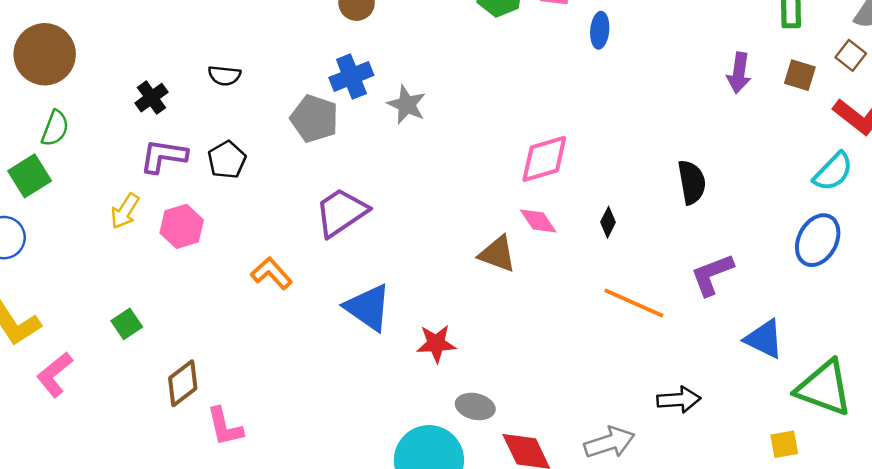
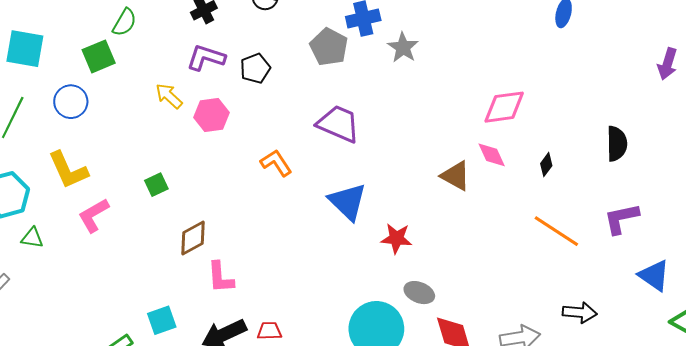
yellow arrow: (125, 211) -> (169, 96), turned 92
purple trapezoid: (341, 212) -> (338, 124), turned 48

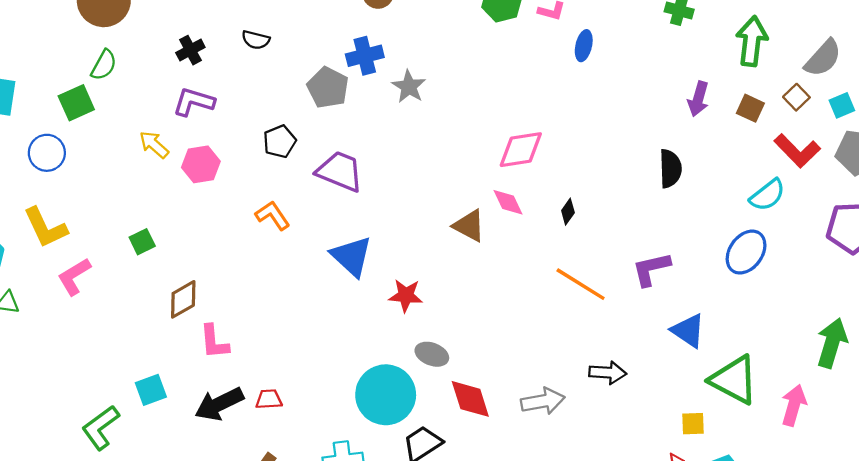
black pentagon: (255, 68) -> (280, 141), moved
black semicircle: (617, 144) -> (670, 168), moved

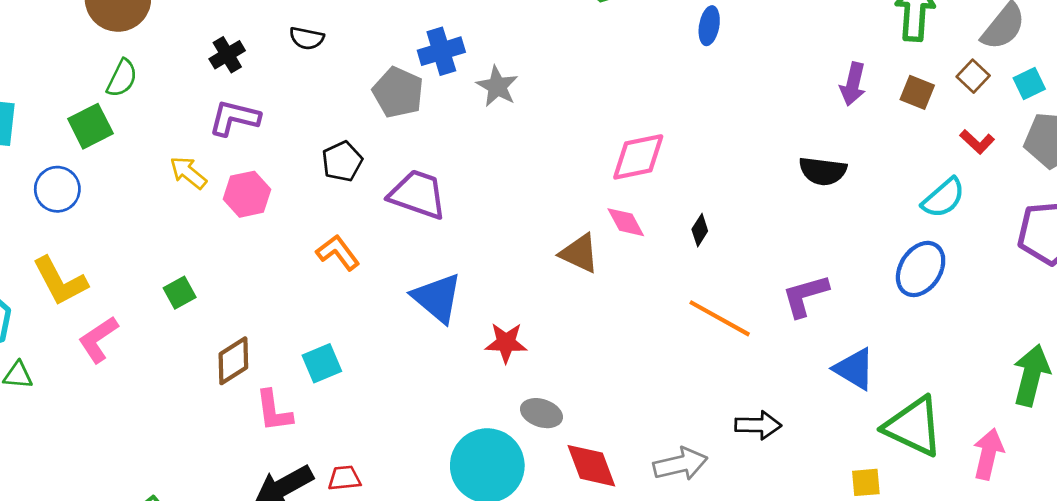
red L-shape: (797, 151) -> (977, 142), size x0.6
black semicircle: (670, 168) -> (823, 171), turned 102
cyan square: (151, 390) -> (322, 363), moved

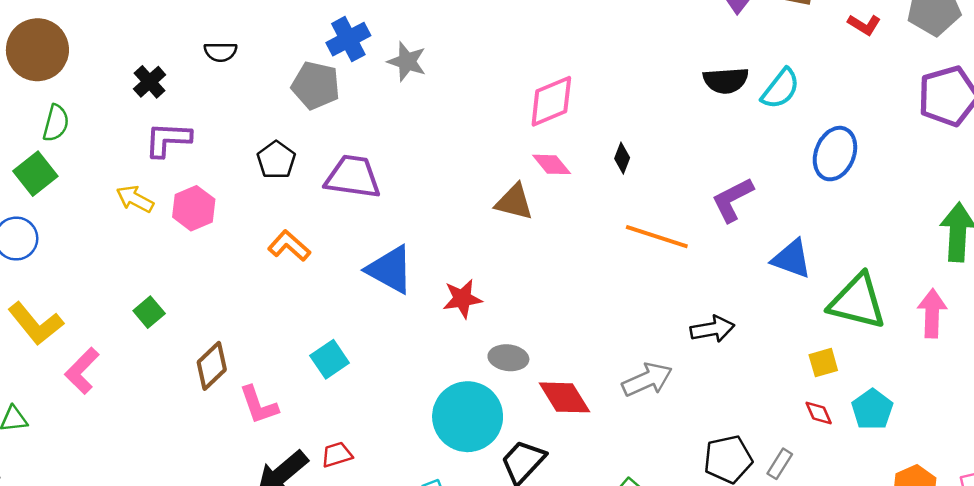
cyan semicircle: (943, 198) -> (780, 89), moved
cyan square: (322, 363) -> (330, 359), moved

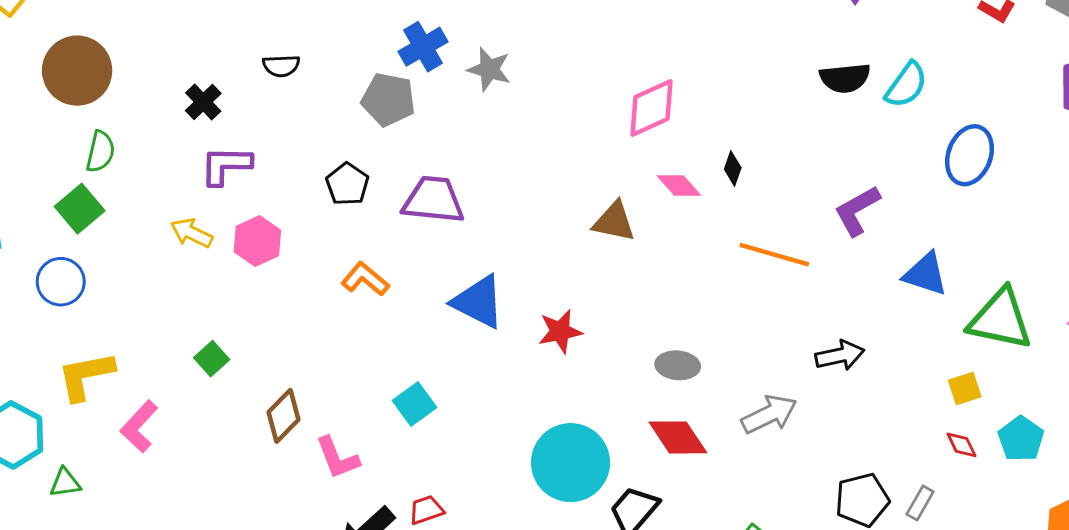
pink diamond: (552, 164) -> (679, 186), moved
yellow L-shape: (36, 324) -> (86, 376), turned 120
gray ellipse: (508, 358) -> (678, 365), moved

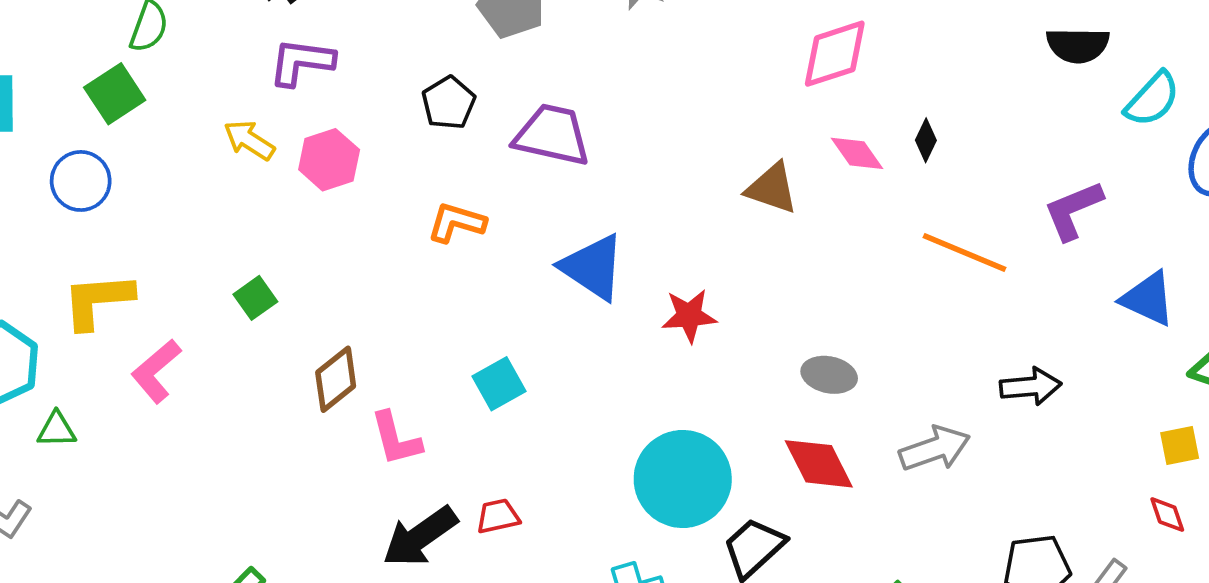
cyan semicircle: (906, 85) -> (1152, 99), moved
orange L-shape: (365, 279) -> (456, 223), turned -30

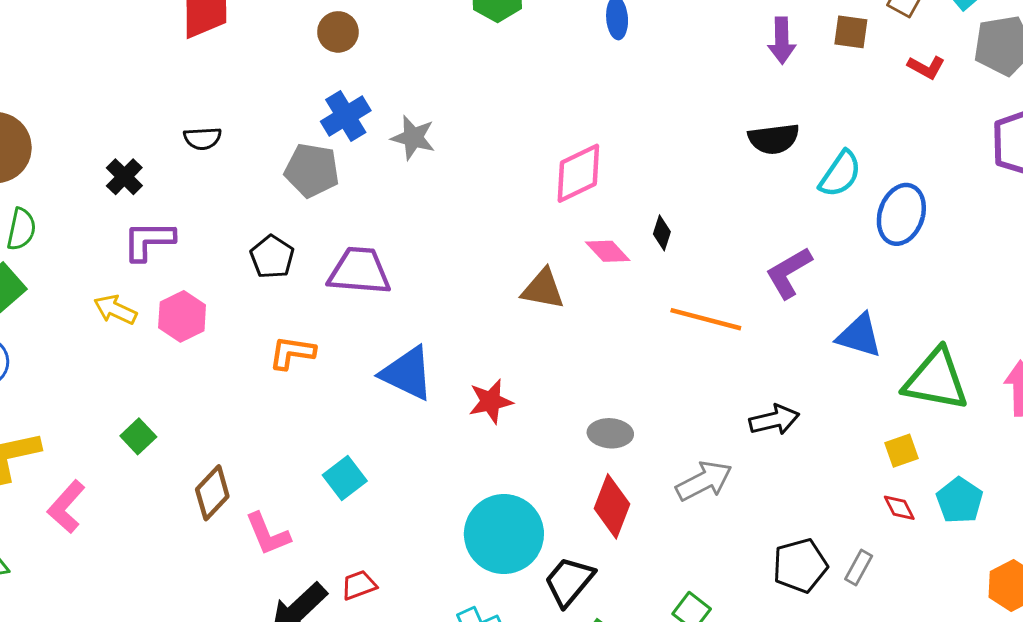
red diamond: (819, 464) -> (612, 506), turned 56

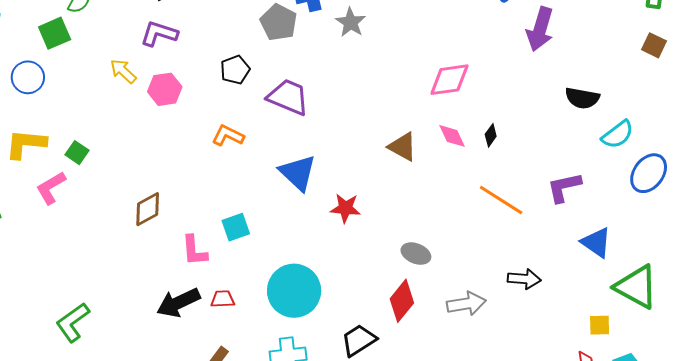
purple arrow: (782, 40) -> (540, 29), moved, size x1.4
green square: (138, 436) -> (77, 153), moved, turned -30
pink L-shape: (268, 534) -> (194, 251), moved
cyan circle: (504, 534) -> (294, 291), moved

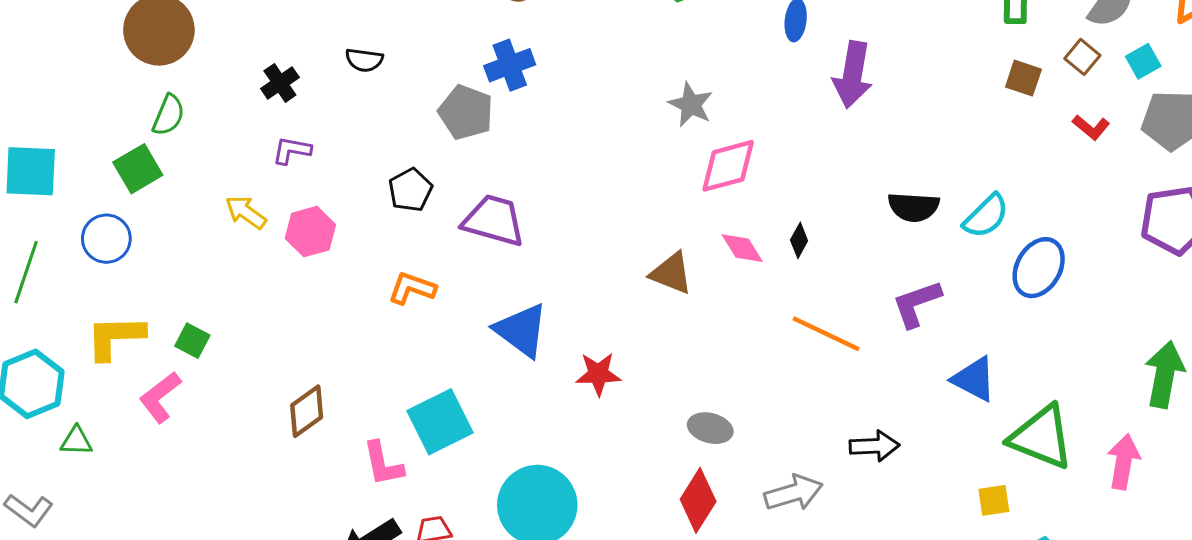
gray star: (351, 22) -> (691, 105), moved
purple L-shape: (159, 34) -> (292, 150), size x0.7
black semicircle: (582, 98) -> (914, 207), moved
cyan square: (236, 227) -> (440, 422), size x1.5

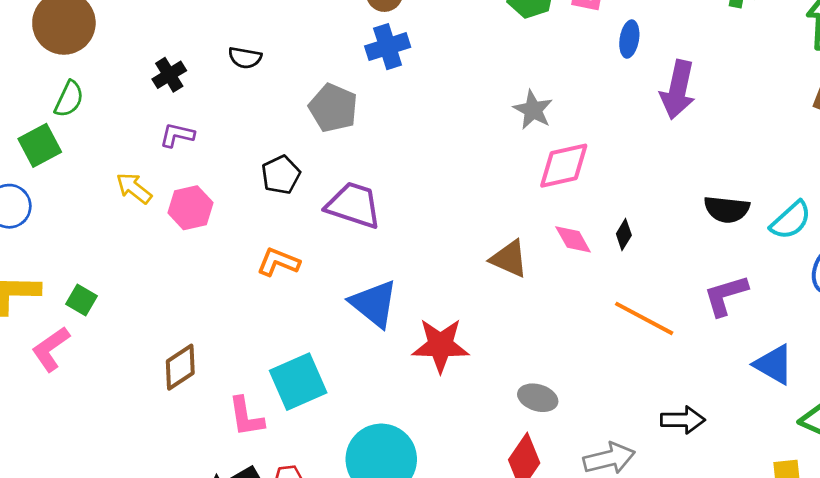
blue cross: (510, 65) -> (388, 47), moved
red star: (598, 374) -> (440, 345), size x1.4

